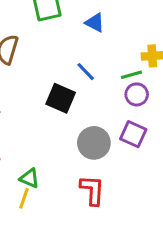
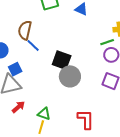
blue line: (86, 72) -> (33, 45), moved
gray circle: (94, 143) -> (70, 76), moved

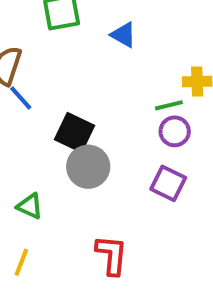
green triangle: (44, 114) -> (30, 206), moved

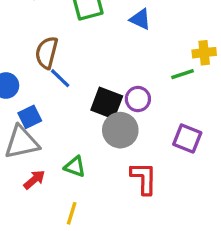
purple circle: (175, 131) -> (138, 99), moved
red L-shape: (111, 255) -> (144, 178), moved

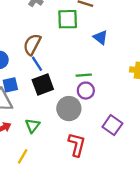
green line: (183, 74) -> (84, 75), moved
black square: (107, 103) -> (43, 84), moved, turned 35
green triangle: (75, 167) -> (32, 126), turned 35

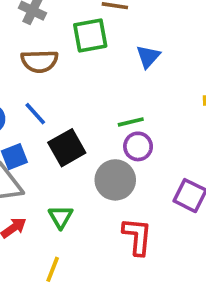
blue triangle: (100, 37) -> (148, 57), turned 42
brown semicircle: (32, 44) -> (39, 61), moved, turned -110
blue line: (37, 64) -> (35, 114), moved

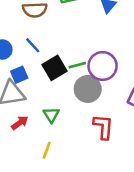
green line: (131, 122) -> (77, 65), moved
purple circle: (138, 146) -> (103, 66), size x1.5

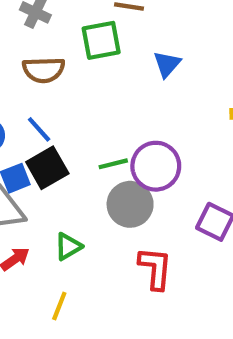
black square: (55, 68) -> (47, 168), moved
green triangle: (51, 115) -> (68, 247), turned 30

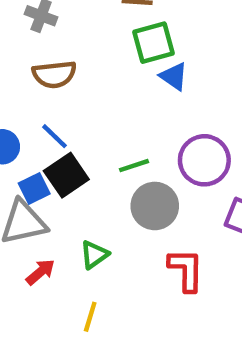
green square: (101, 40) -> (154, 43), moved
blue triangle: (167, 64) -> (174, 76), moved, turned -32
purple circle: (156, 166) -> (204, 160), moved

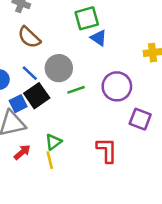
brown semicircle: (54, 74) -> (29, 37), turned 50
gray circle: (155, 206) -> (59, 68), moved
yellow line: (90, 317) -> (50, 160), moved, turned -30

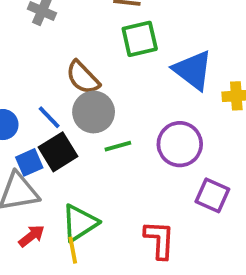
brown semicircle: (29, 37) -> (83, 77), moved
blue triangle: (99, 38) -> (193, 70), moved, size x1.6
green triangle: (53, 142) -> (80, 223), size x1.5

